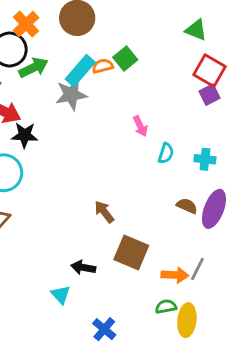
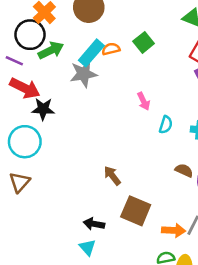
green square: (125, 59) -> (144, 42), moved
cyan triangle: (61, 295) -> (87, 247), moved

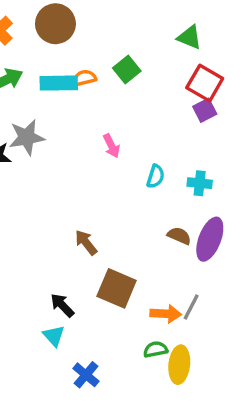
cyan rectangle: (91, 53) -> (59, 83), turned 48
gray star: (84, 74) -> (27, 137), moved
pink arrow: (144, 101) -> (111, 146), moved
black arrow: (94, 224) -> (62, 305), turned 36

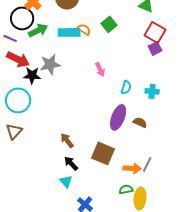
orange semicircle: (84, 78) -> (84, 29), turned 48
purple ellipse: (210, 239) -> (118, 117), moved
brown arrow: (86, 243) -> (67, 140), moved

